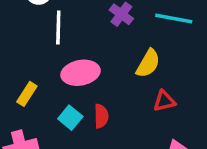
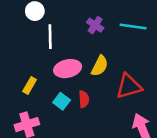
yellow semicircle: (148, 63) -> (100, 66), moved
red triangle: (164, 101) -> (129, 86), size x1.6

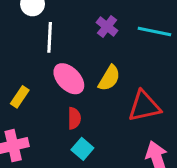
pink ellipse: (68, 69) -> (69, 79), turned 55
red semicircle: (84, 99) -> (74, 118), moved
cyan square: (62, 101) -> (82, 149), moved

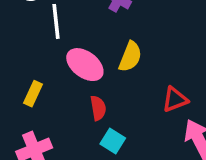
red triangle: (144, 106) -> (175, 99), moved, size x0.7

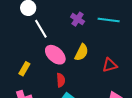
white line: (56, 21) -> (41, 29), turned -30
red triangle: (175, 99) -> (110, 65), moved

